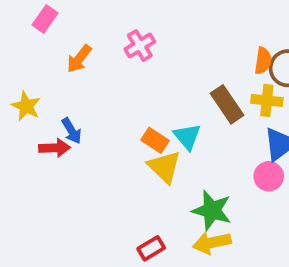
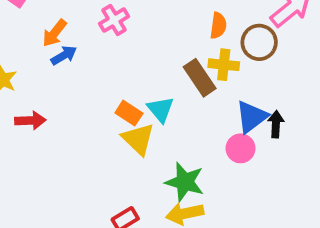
orange semicircle: (263, 61) -> (218, 26), moved
yellow cross: (267, 100) -> (224, 65), moved
blue arrow: (72, 131) -> (64, 55), moved, turned -90

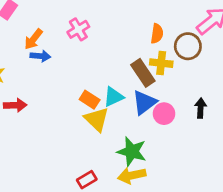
blue arrow: (64, 55) -> (40, 56), turned 36
cyan triangle: (161, 109) -> (113, 97), turned 45
blue triangle: (252, 117) -> (144, 102), moved
pink circle: (241, 148) -> (164, 114), moved

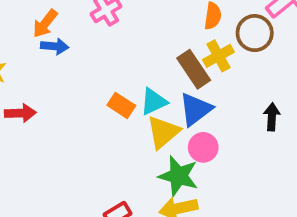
yellow cross: (161, 63) -> (218, 56), turned -35
pink circle: (164, 114) -> (203, 147), moved
yellow triangle: (97, 119) -> (163, 132), moved, turned 36

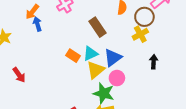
blue arrow: (55, 46) -> (37, 24), turned -112
yellow cross: (218, 56) -> (140, 34), moved
brown rectangle: (194, 69) -> (98, 27), moved
red arrow: (20, 113) -> (19, 75), moved, turned 56

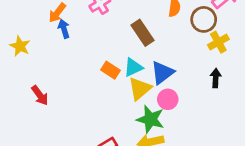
yellow cross: (140, 34) -> (218, 42), moved

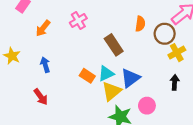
blue arrow: (64, 29) -> (45, 65), moved
red arrow: (40, 95) -> (41, 97), moved
pink circle: (168, 99) -> (147, 106), moved

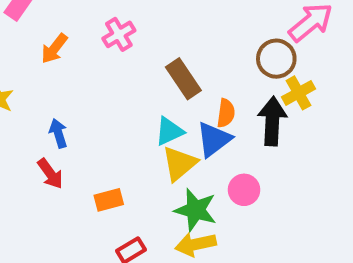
orange semicircle: (140, 24) -> (226, 113), moved
blue arrow: (45, 65) -> (58, 133), moved
orange rectangle: (87, 76) -> (109, 200), moved, turned -48
black arrow: (175, 82) -> (272, 121), moved, size x1.6

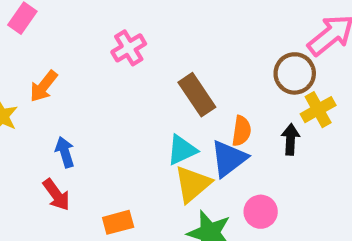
orange arrow: (54, 49) -> (44, 86), moved
black arrow: (272, 121) -> (290, 139), size x0.6

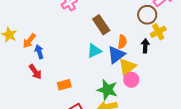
orange arrow: (44, 86) -> (29, 41), moved
yellow triangle: (193, 184) -> (127, 67), moved

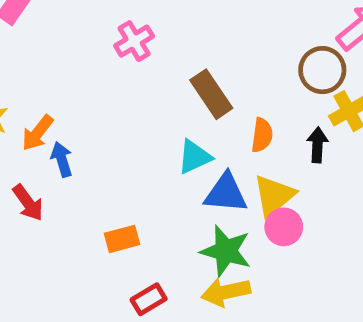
blue triangle: (116, 55) -> (226, 193), moved, turned 42
red arrow: (35, 72) -> (28, 203), moved

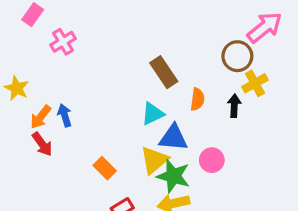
pink cross: (134, 41) -> (63, 42), moved
orange arrow: (38, 133) -> (41, 117), moved
yellow triangle: (274, 196) -> (154, 160), moved
orange rectangle: (122, 239) -> (105, 168), turned 60

